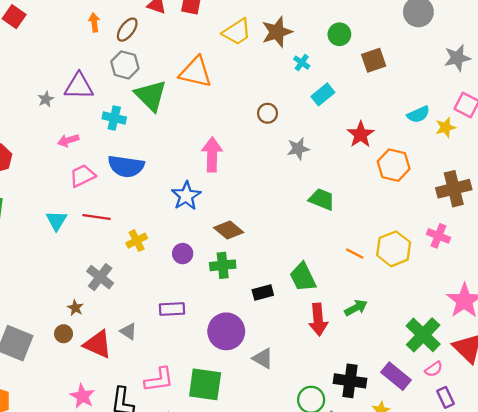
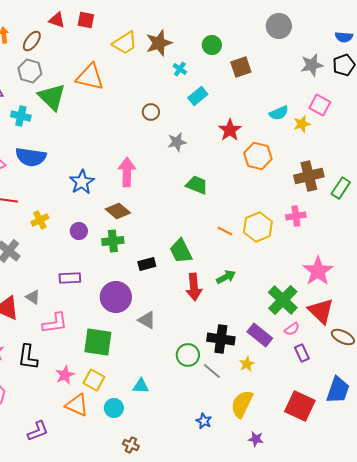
pink arrow: (212, 155) -> (127, 172), moved
pink cross: (438, 236) -> (296, 216), turned -30
pink L-shape: (159, 380) -> (55, 323), moved

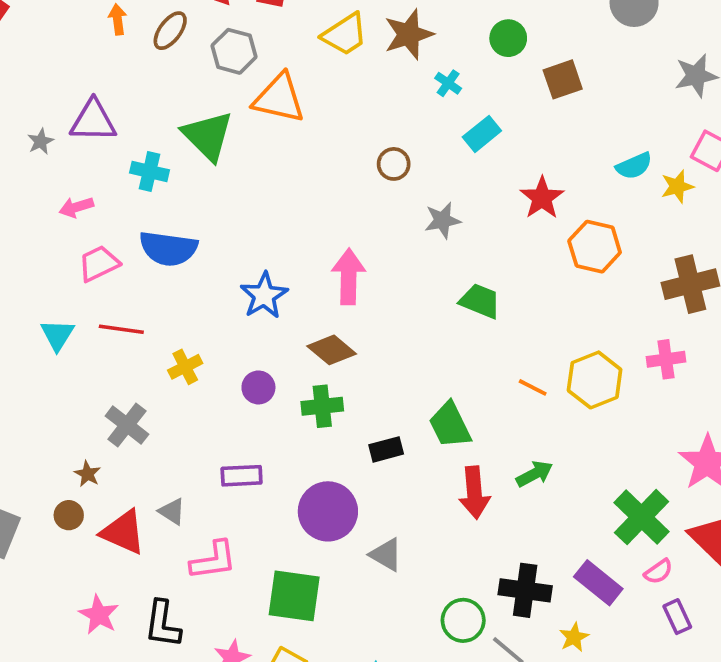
gray hexagon: (30, 71) -> (234, 51), moved

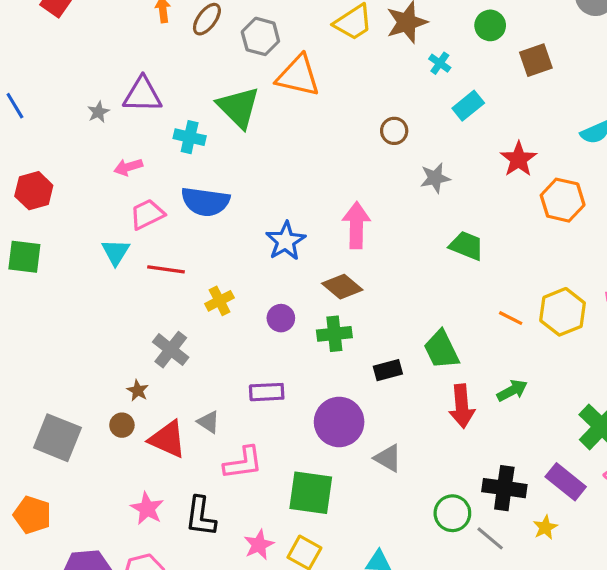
cyan triangle: (57, 335) -> (116, 252), moved

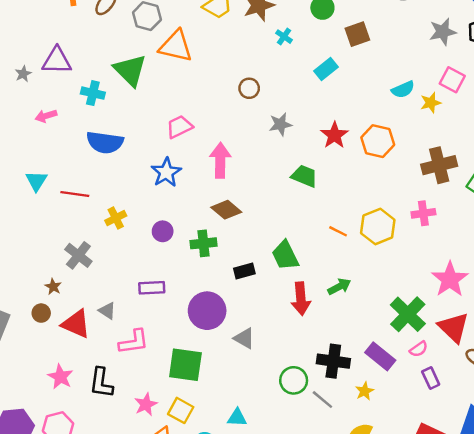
cyan rectangle: (468, 106) -> (326, 69), moved
red star: (518, 159) -> (334, 135), moved
pink trapezoid: (147, 214) -> (179, 127), moved
brown diamond: (342, 287) -> (226, 210), moved

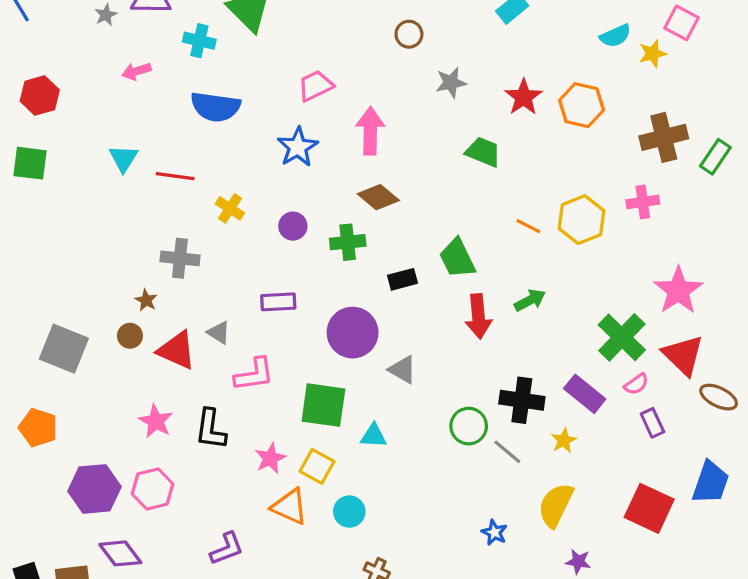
yellow cross: (116, 218) -> (230, 208), turned -30
gray cross: (78, 255) -> (180, 258), turned -32
cyan triangle: (237, 418) -> (373, 436), moved

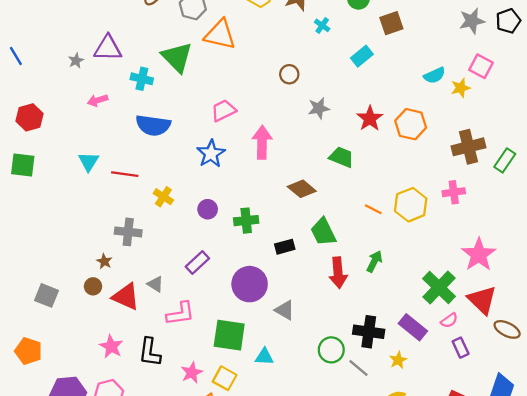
brown diamond: (378, 197) -> (302, 189), moved
green arrow: (530, 300) -> (374, 261), turned -35
purple rectangle: (278, 302) -> (197, 263), turned -40
gray square: (64, 349) -> (47, 295), size x0.7

